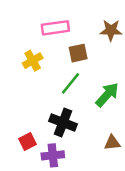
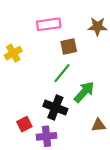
yellow cross: (33, 61) -> (13, 53), moved
green arrow: (107, 95) -> (84, 92), moved

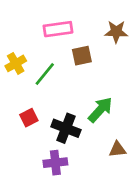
green line: (62, 73) -> (45, 74), moved
red square: (24, 124) -> (29, 118), moved

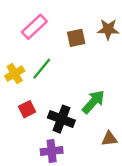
pink rectangle: (58, 29) -> (34, 27), moved, turned -35
brown square: (82, 56) -> (76, 38), moved
yellow cross: (16, 63) -> (15, 74), moved

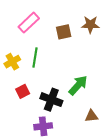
green line: (42, 69) -> (35, 57), turned -30

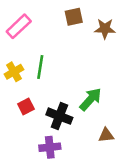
pink rectangle: (29, 23) -> (19, 26), moved
brown square: (64, 32) -> (74, 17), moved

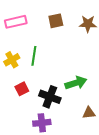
brown square: (74, 17) -> (56, 21), moved
pink rectangle: (19, 26) -> (16, 22), turned 30
green arrow: (91, 99) -> (76, 83), turned 30

